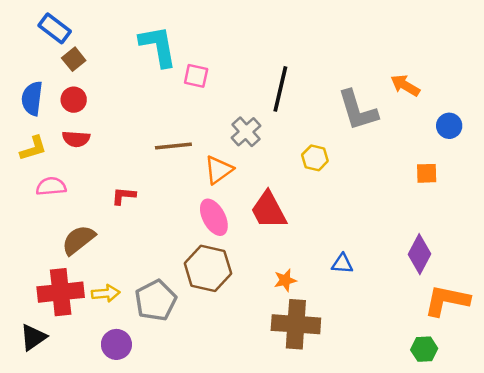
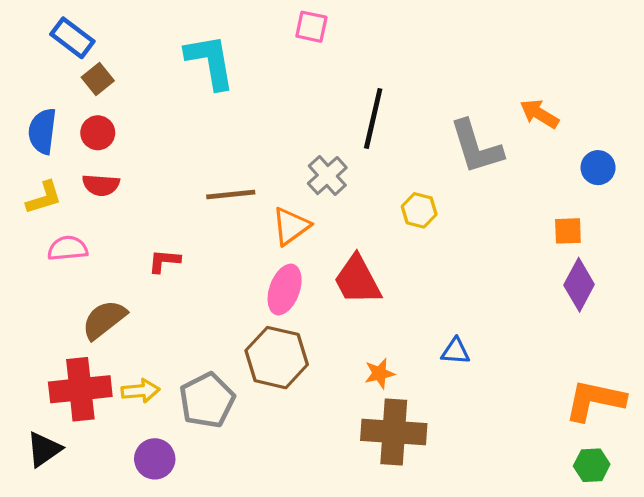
pink square: (196, 76) -> (311, 27), moved
pink ellipse: (214, 217) -> (285, 290), turned 48
purple diamond: (419, 254) -> (579, 285), moved
green hexagon: (424, 349) -> (592, 465), moved

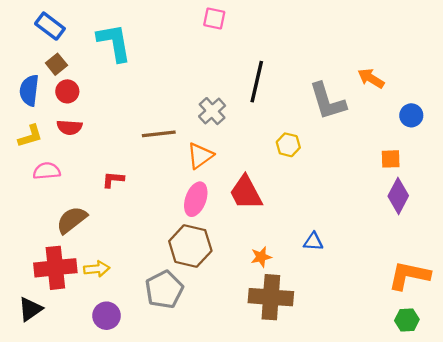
cyan L-shape: (210, 62) -> (114, 42), moved
brown square: (98, 79) -> (56, 64), moved
gray cross: (327, 176) -> (212, 111), moved
gray pentagon: (207, 400) -> (164, 290), moved

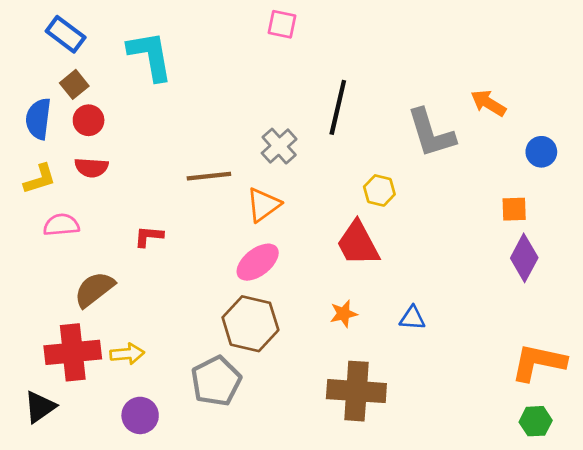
red trapezoid: (246, 193) -> (358, 243), moved
pink ellipse: (196, 199) -> (258, 262), turned 32
orange star: (261, 257) -> (344, 314), moved

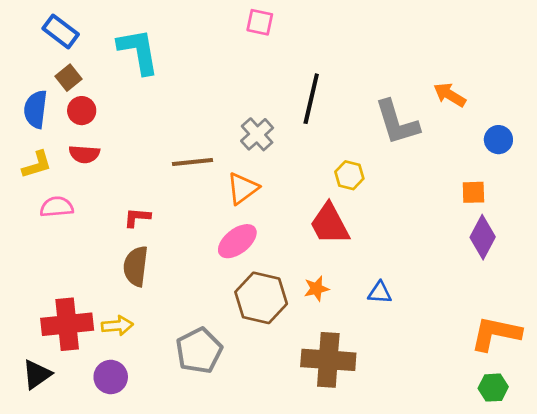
brown semicircle: (94, 289) -> (136, 266), moved, turned -45
brown hexagon: (250, 324) -> (261, 298), moved
purple circle: (140, 415) -> (111, 377), moved

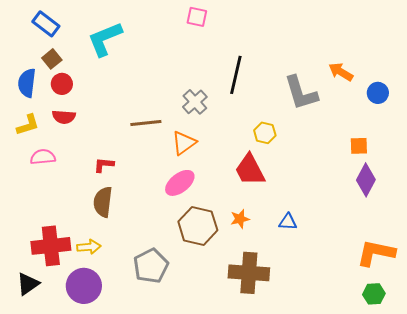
cyan L-shape: (138, 51) -> (105, 39), turned -102
blue circle: (498, 140) -> (378, 93), moved
purple circle: (111, 377) -> (84, 286), size x1.4

